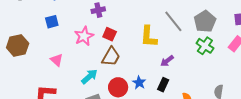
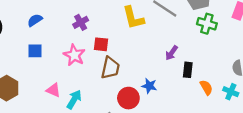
blue square: (52, 22) -> (35, 51), turned 32
yellow L-shape: (149, 37) -> (133, 18), moved
cyan arrow: (89, 77) -> (74, 99), moved
black rectangle: (163, 85) -> (188, 70), moved

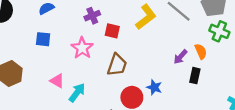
yellow L-shape: (133, 18) -> (146, 17), turned -120
red square: (101, 44) -> (112, 31), moved
orange semicircle: (206, 87) -> (201, 51), moved

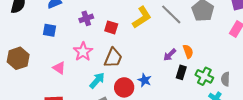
purple cross: (92, 16) -> (86, 18), moved
green cross: (219, 31) -> (204, 76), moved
pink star: (82, 48) -> (83, 52), moved
cyan arrow: (77, 93) -> (97, 80), moved

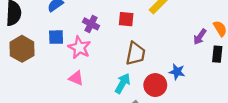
purple cross: (86, 18) -> (91, 24), moved, turned -32
pink star: (83, 52) -> (79, 47), moved
brown hexagon: (18, 58) -> (22, 49), moved

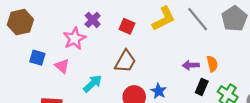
blue square: (56, 37) -> (37, 58), moved
purple arrow: (200, 37) -> (191, 65), turned 35
cyan arrow: (123, 83) -> (93, 84), moved

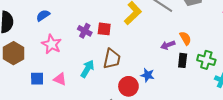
purple cross: (93, 20) -> (85, 31), moved
pink star: (75, 38) -> (52, 44), moved
cyan arrow: (93, 84) -> (87, 69), moved

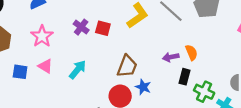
brown trapezoid: (112, 59) -> (127, 66), moved
green cross: (206, 60) -> (204, 92), moved
pink triangle: (60, 79) -> (45, 66), moved

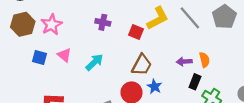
purple cross: (81, 27) -> (103, 22), turned -32
red square: (103, 28) -> (136, 32), moved
pink star: (42, 36) -> (52, 25), moved

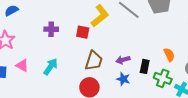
orange semicircle: (204, 60) -> (169, 55), moved
purple arrow: (184, 62) -> (123, 60), moved
blue star: (154, 87) -> (123, 79), moved

